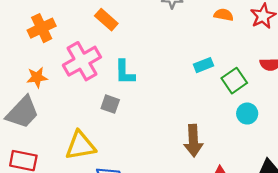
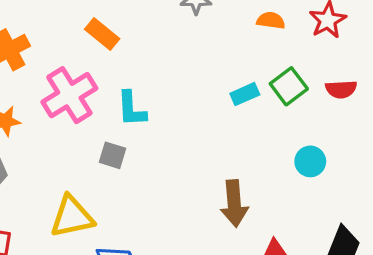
green square: (234, 81) -> (289, 86), moved

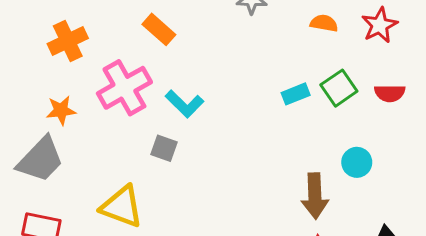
cyan L-shape: (131, 109) -> (184, 104), turned -45
brown arrow: (234, 203) -> (315, 196), moved
yellow triangle: (72, 217) -> (122, 207), turned 30

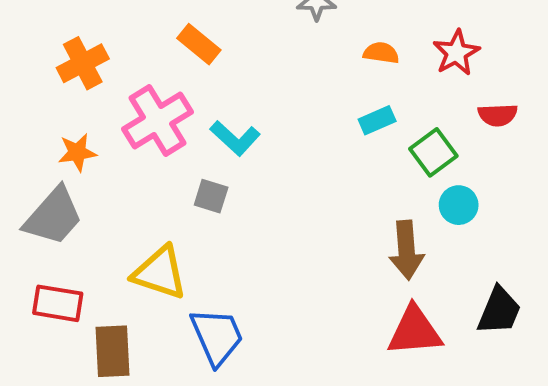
orange semicircle: (324, 23) -> (381, 53), moved
red star: (380, 25) -> (456, 53), moved
green square: (339, 88) -> (433, 152), moved

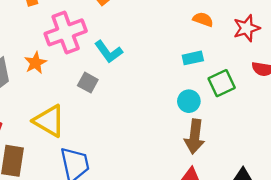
orange star: (77, 152) -> (35, 63), moved, turned -30
cyan circle: (459, 205) -> (189, 101), moved

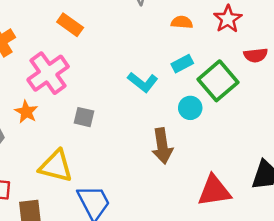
cyan L-shape: (108, 52) -> (143, 82), moved
green square: (222, 83) -> (218, 81), size x1.4
brown arrow: (195, 137) -> (162, 146), moved

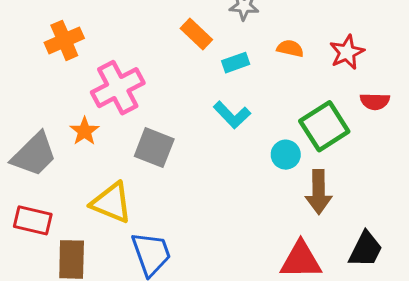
orange rectangle: (70, 25) -> (196, 34), moved
cyan rectangle: (182, 64) -> (236, 63), moved
gray square: (84, 117) -> (154, 148), size x1.5
brown arrow: (162, 146) -> (319, 192), moved

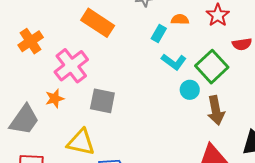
orange rectangle: (196, 34) -> (98, 23), moved, size x1.5
cyan rectangle: (236, 63) -> (159, 34), moved, turned -30
cyan L-shape: (232, 115) -> (174, 62), moved
orange star: (84, 131) -> (55, 98), turned 30

